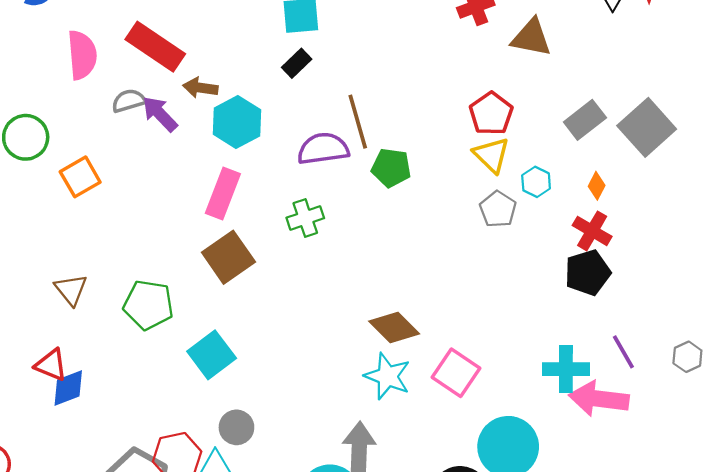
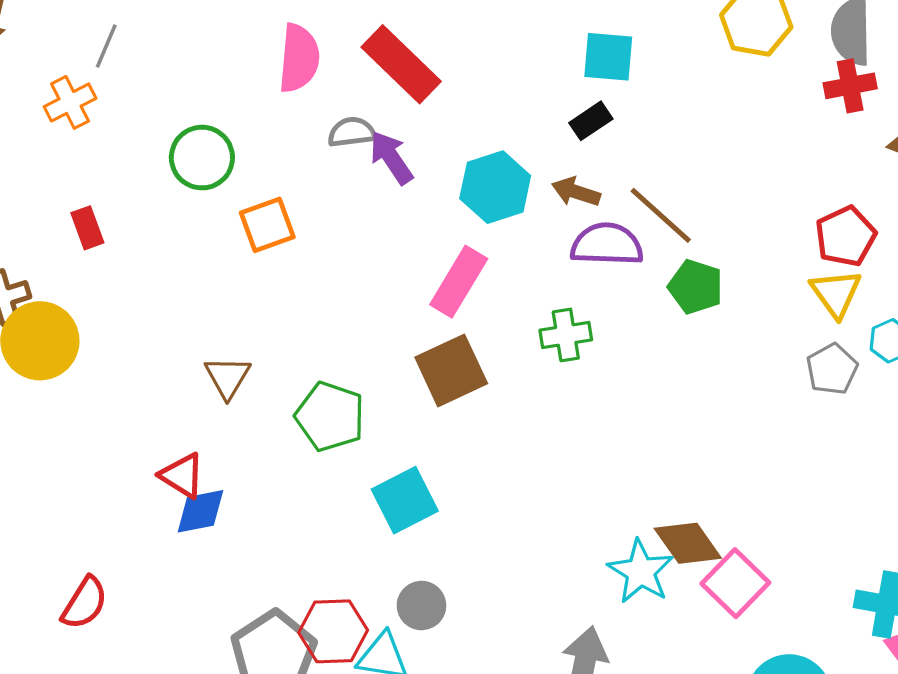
brown arrow: (200, 88) -> (576, 192), moved
brown line: (358, 122) -> (661, 215), turned -42
brown diamond: (394, 327) -> (688, 543), moved

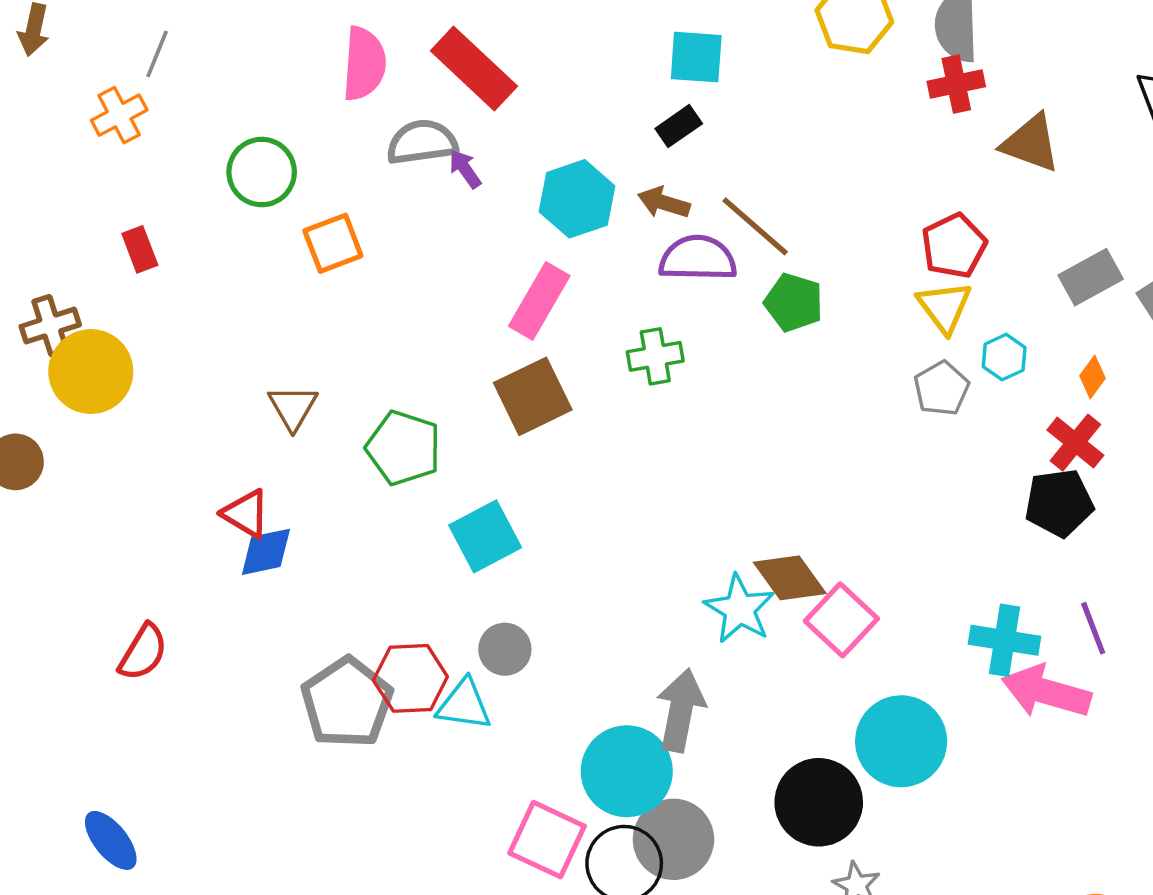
gray semicircle: (352, 132) -> (422, 142), size x1.4
purple arrow: (391, 158) -> (465, 169), size x0.7

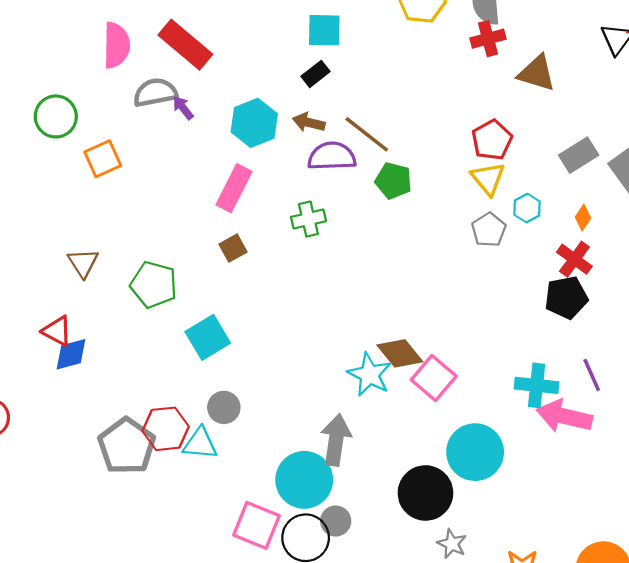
brown square: (533, 396) -> (233, 248), size x0.6
gray circle: (673, 839) -> (336, 521), size x0.6

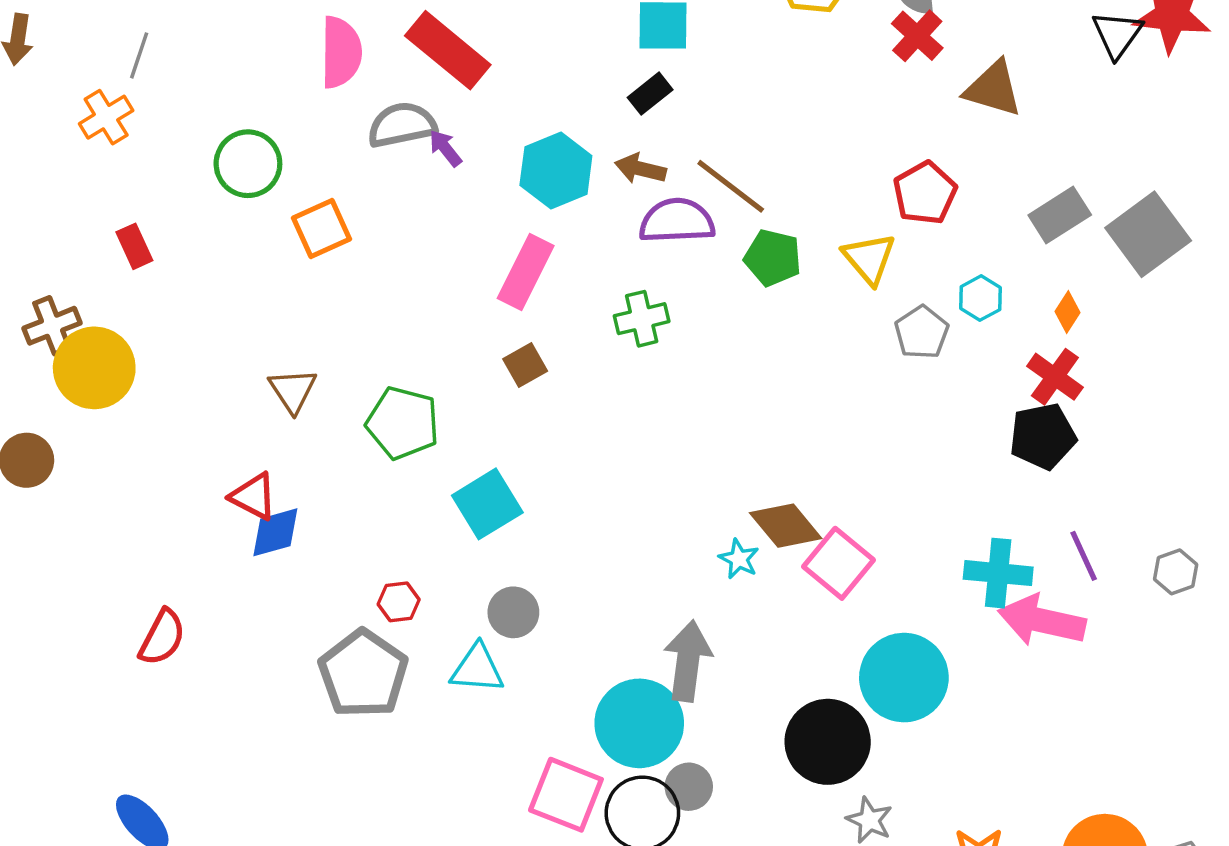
red cross: (488, 39) -> (917, 36), turned -32
yellow triangle: (488, 179) -> (869, 259), moved
cyan star: (370, 375) -> (739, 559), size x0.6
red hexagon: (166, 429) -> (399, 602), moved, size x0.6

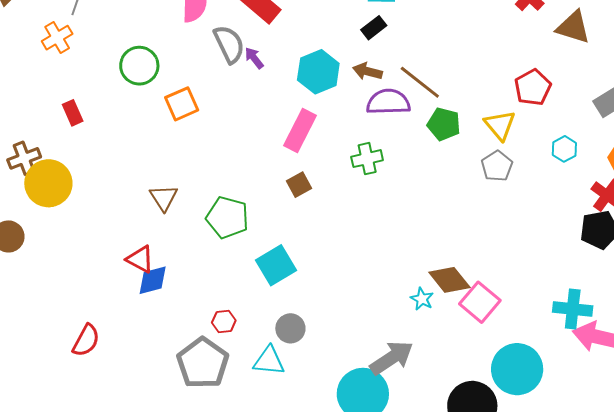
gray semicircle: (402, 125) -> (229, 44), turned 75
gray pentagon: (922, 332) -> (497, 166), moved
gray arrow: (688, 661) -> (392, 358), turned 48

